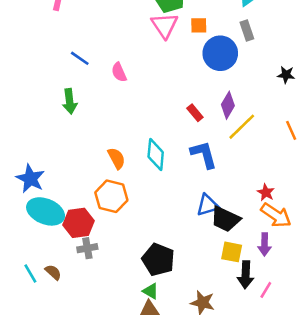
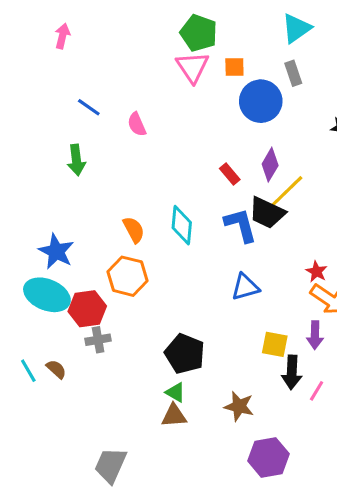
blue star: (30, 179) -> (56, 251), moved
black trapezoid: (225, 219) -> (267, 213), moved

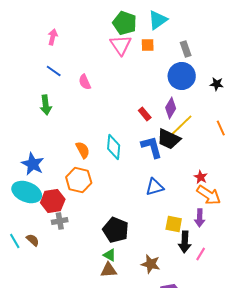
cyan triangle: (296, 28) -> (158, 20), moved
pink arrow: (62, 36) -> (53, 37), moved
blue circle: (261, 101) -> (182, 76), moved

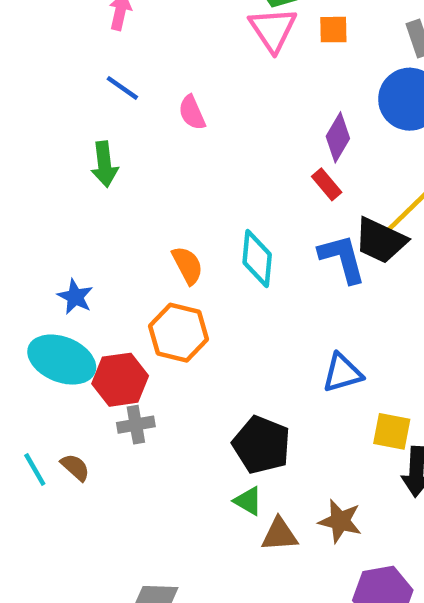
purple diamond: (171, 108) -> (338, 137), moved
blue star: (33, 164) -> (75, 297), size x0.7
blue triangle: (155, 187) -> (342, 373), moved
brown triangle: (109, 270) -> (280, 535), moved

